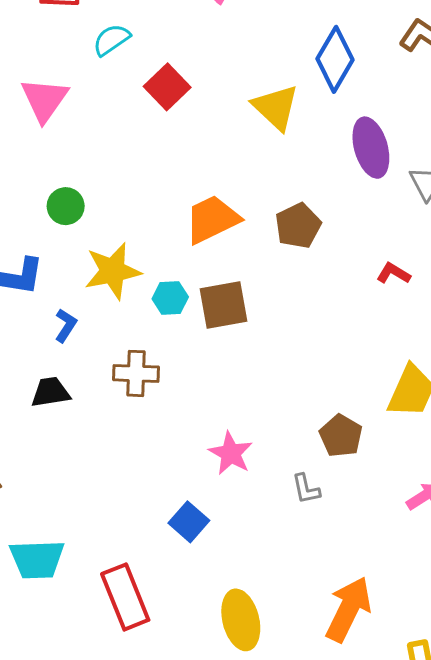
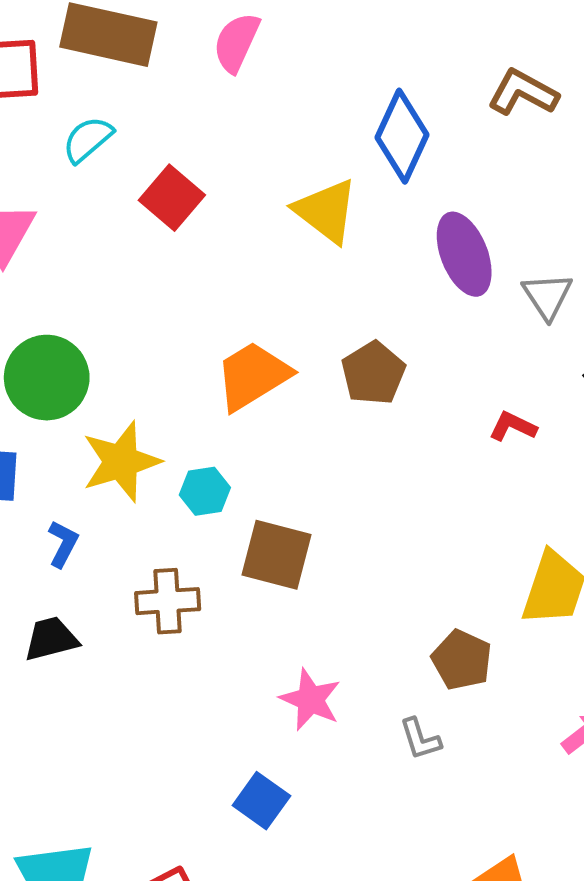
green circle: (66, 206) -> (47, 378), size x1.6
brown square: (224, 305) -> (276, 555), moved, turned 30

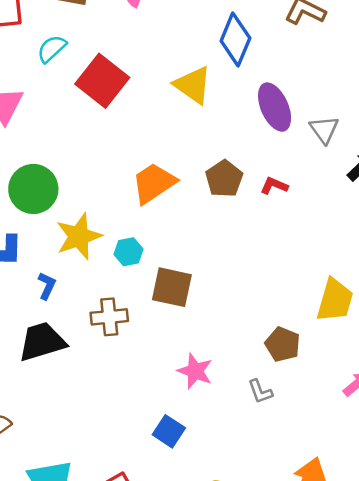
red square: (172, 198) -> (102, 81), size x1.4
red L-shape: (513, 426) -> (274, 186), moved
black trapezoid: (51, 639) -> (42, 342), size x1.5

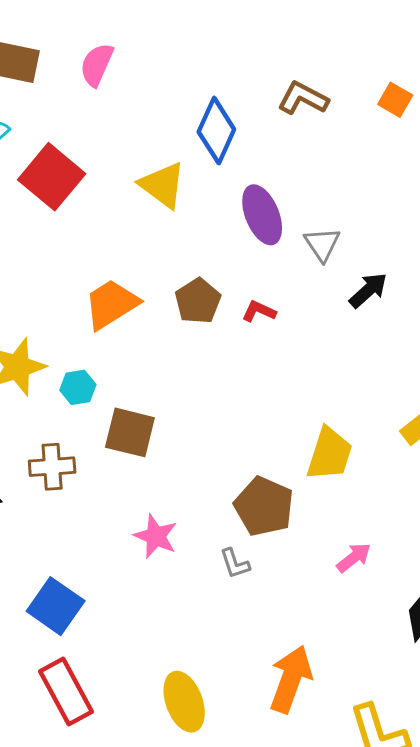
brown pentagon: (283, 344) -> (264, 506), size x1.4
blue square: (169, 431) -> (56, 606), moved, size x1.4

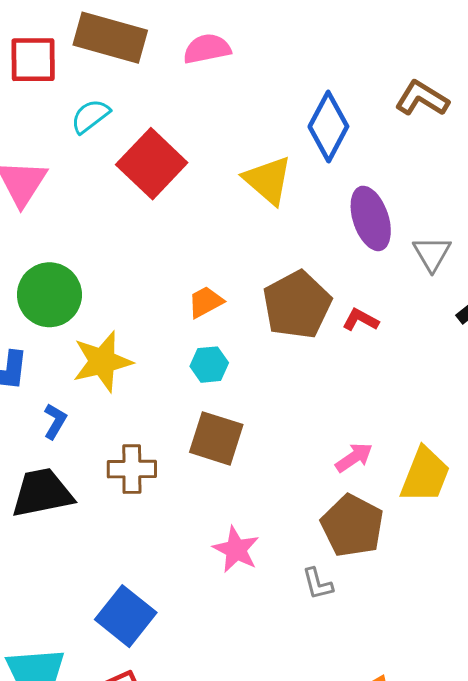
pink semicircle: (97, 65) -> (207, 49), turned 51
brown pentagon: (198, 301) -> (297, 305), size x1.4
orange trapezoid: (111, 304) -> (206, 302), size x0.6
cyan hexagon: (78, 387) -> (209, 365), moved
pink arrow: (354, 558) -> (354, 457), moved

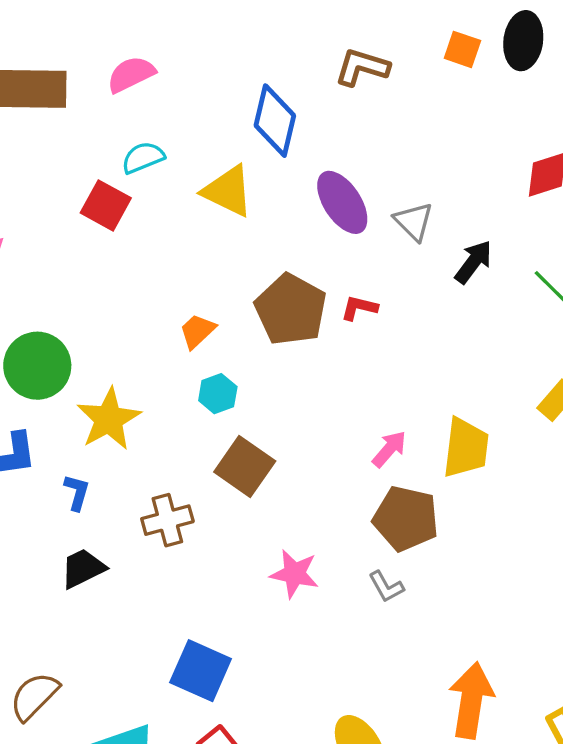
cyan semicircle: (90, 116) -> (143, 158), moved, turned 30
red square: (152, 164) -> (106, 205), size x0.7
brown square: (216, 438) -> (245, 467), turned 32
black trapezoid: (42, 493) -> (83, 568), size x0.7

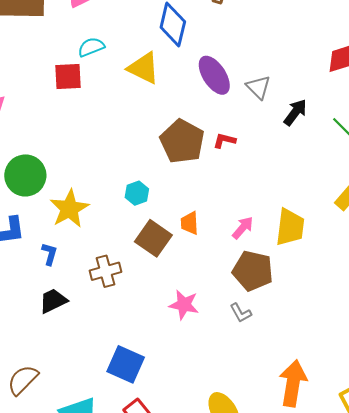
red square: (106, 205) -> (68, 77), turned -32
orange trapezoid: (197, 331) -> (190, 223), moved, turned -50

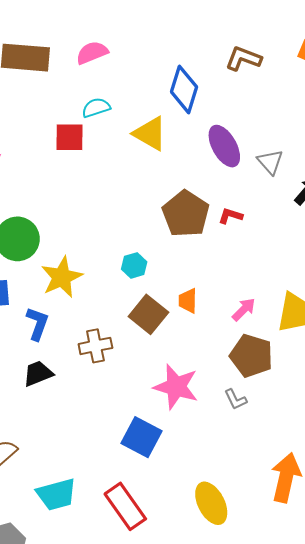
blue L-shape: (50, 254) -> (37, 324), size x1.4
pink star: (184, 305) -> (176, 387), size x1.4
blue square: (126, 364) -> (141, 437), moved

